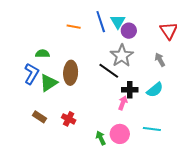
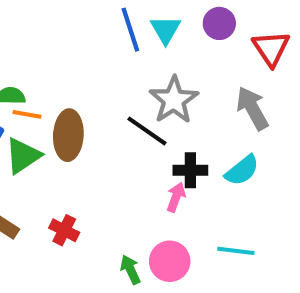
orange line: (74, 27) -> (27, 114), moved
purple circle: (129, 31) -> (219, 23), moved
gray arrow: (160, 60) -> (252, 108), size x1.5

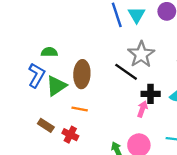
orange line: (27, 114) -> (80, 109), moved
red cross: (64, 230) -> (70, 135), moved

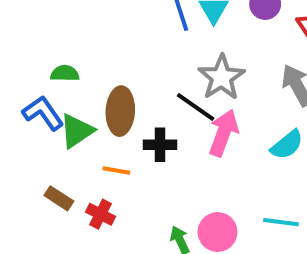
blue L-shape: (37, 75) -> (43, 113), turned -65
black cross: (151, 94) -> (160, 145), moved
pink arrow: (142, 109) -> (223, 133), moved, size x1.6

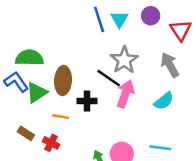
green semicircle: (65, 73) -> (29, 58), size x1.6

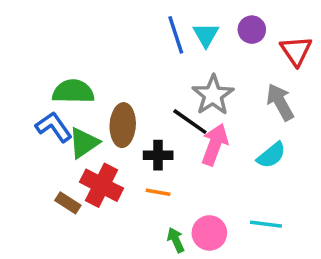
orange line: (61, 117) -> (158, 192), moved
red cross: (51, 143) -> (102, 185), moved, size x1.6

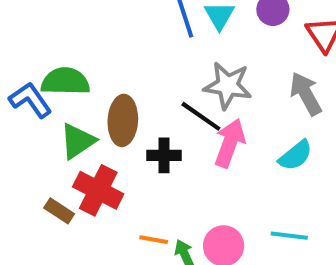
gray star: (213, 95) -> (228, 86), turned -30
blue L-shape: (54, 127) -> (30, 100), moved
orange line: (158, 192) -> (154, 240), moved

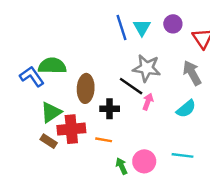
green triangle: (78, 141) -> (51, 112), moved
pink arrow: (230, 143) -> (148, 102), size x0.6
red cross: (98, 190) -> (71, 129), turned -32
orange line: (154, 240) -> (104, 140), moved

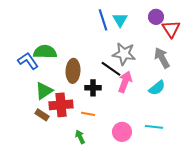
purple circle: (173, 24) -> (156, 17), moved
pink arrow: (148, 102) -> (125, 82), size x1.5
green arrow: (122, 166) -> (80, 137), moved

